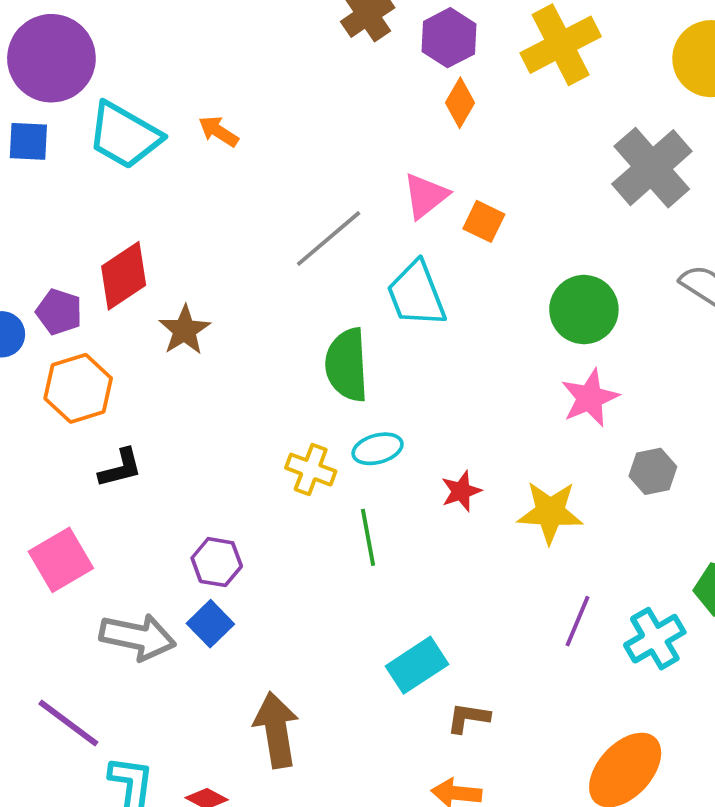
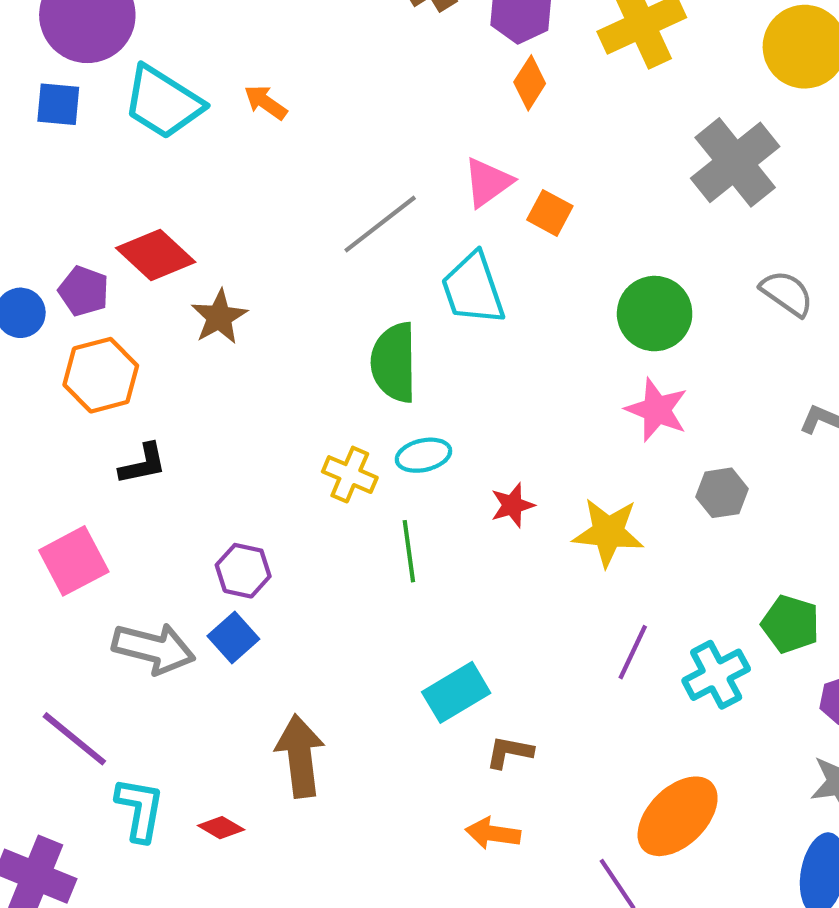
red diamond: (124, 276) -> (156, 255), turned 74
pink star: (590, 398) -> (657, 410), turned -30

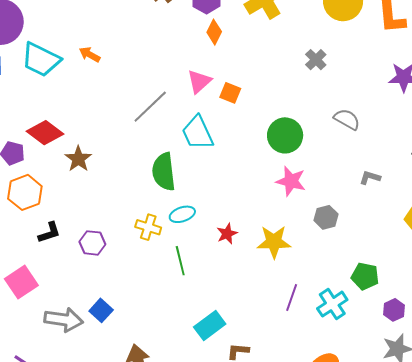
gray cross: (735, 162) -> (316, 60), size x0.5
purple hexagon: (243, 571) -> (92, 243), moved

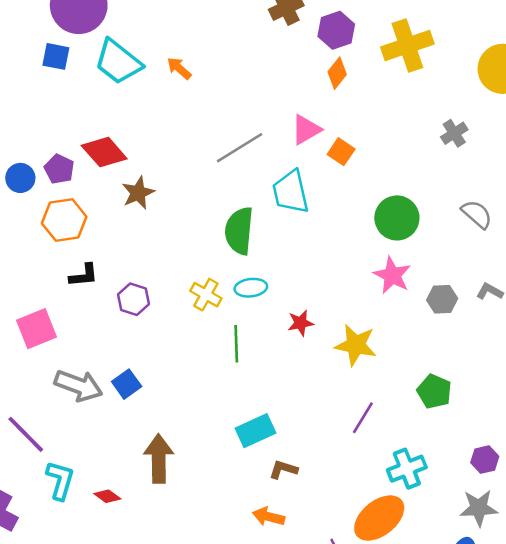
gray hexagon: (326, 217) -> (442, 299), moved
green pentagon: (365, 276) -> (434, 391), moved
cyan cross: (332, 304) -> (407, 469), moved

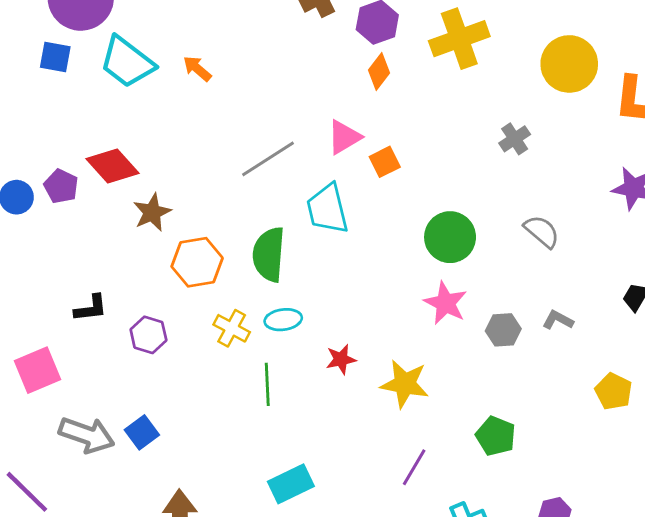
orange square: (341, 152) -> (385, 162), turned 30
orange hexagon: (64, 220) -> (197, 262), moved

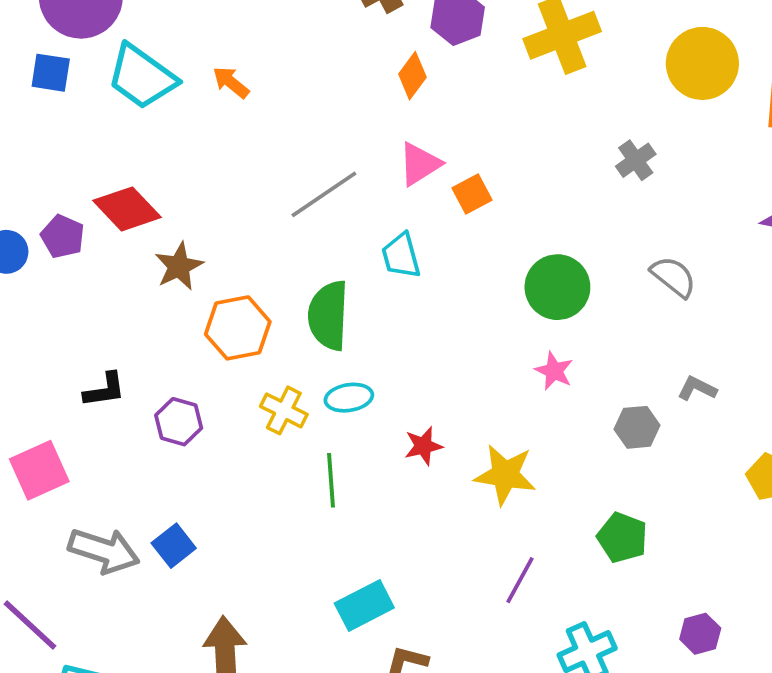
orange diamond: (379, 72) -> (412, 76), moved
cyan trapezoid: (327, 209) -> (401, 256), size x0.7
pink star: (446, 303) -> (554, 371), size x0.7
gray hexagon: (503, 330) -> (637, 427), moved

